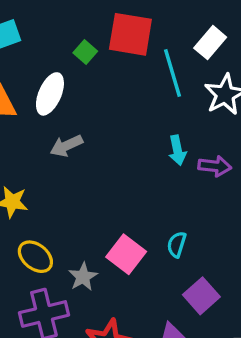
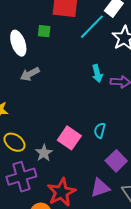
green square: (85, 52) -> (44, 31), moved, turned -32
cyan line: (172, 73) -> (92, 27), turned 64
white ellipse: (50, 94) -> (18, 43), turned -40

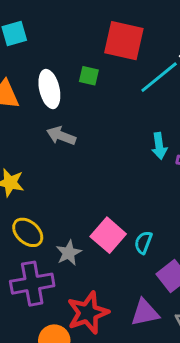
gray arrow: (30, 74) -> (61, 136), turned 42
cyan semicircle: (100, 130) -> (143, 242), moved

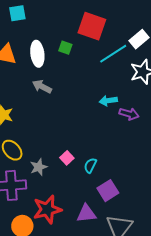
cyan arrow: (159, 146) -> (108, 101), turned 84
pink square: (108, 235) -> (67, 158), size x0.6

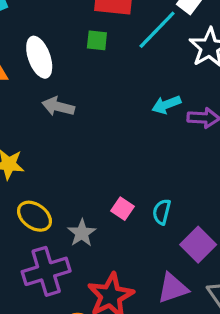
green square: (65, 48) -> (97, 40), moved

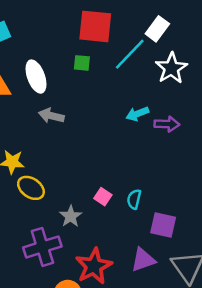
yellow ellipse: (34, 216) -> (31, 188), moved
purple square: (198, 245) -> (163, 225), turned -32

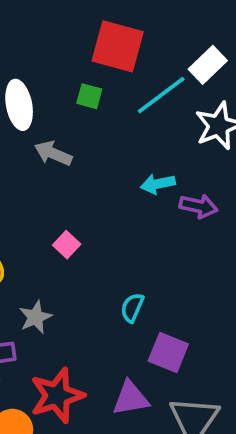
gray arrow: (51, 116) -> (53, 153), moved
pink square: (103, 197) -> (67, 245), moved

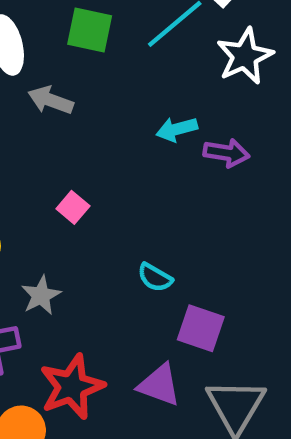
green square: (89, 96) -> (90, 30), size x1.5
cyan semicircle: (132, 308) -> (155, 278), turned -80
purple triangle: (131, 398) -> (159, 385), turned 33

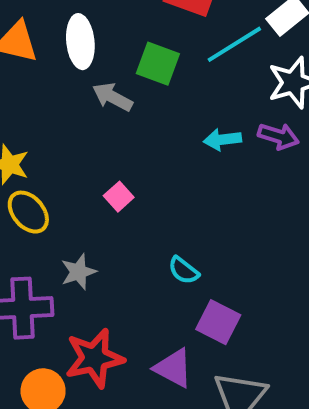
green square: (90, 30) -> (158, 64), moved
purple arrow: (226, 153) -> (278, 136), moved

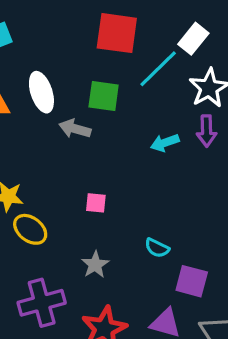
purple arrow: (278, 136) -> (207, 131), turned 84
pink square: (119, 197) -> (96, 203), turned -30
gray star: (78, 272) -> (95, 265), moved

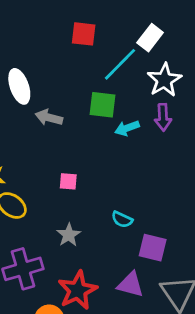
red square: (117, 33) -> (84, 34), size x0.7
green square: (104, 96) -> (102, 105), moved

